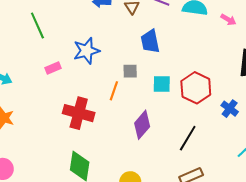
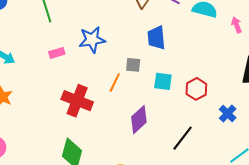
pink arrow: (228, 20) -> (237, 25), turned -147
red hexagon: (196, 88) -> (196, 89), size x0.7

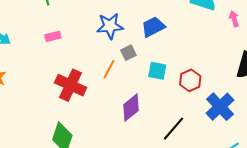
blue trapezoid: (156, 38) -> (153, 27), turned 65
blue star: (92, 40) -> (110, 26), moved
gray square: (133, 65) -> (128, 53), turned -35
blue cross: (228, 113) -> (220, 107), size x1.6

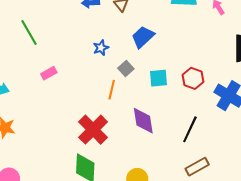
blue star: (110, 26) -> (101, 48), size x0.6
red cross: (71, 85) -> (93, 130), moved, turned 36
purple diamond: (131, 108) -> (143, 121), turned -44

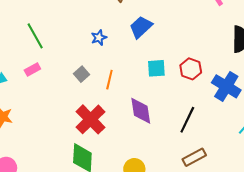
green line: (29, 32) -> (35, 36), moved
gray square: (126, 69) -> (81, 74), moved
pink rectangle: (49, 73) -> (32, 70), moved

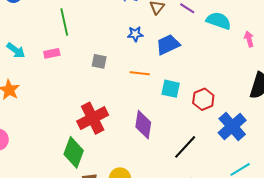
blue star: (99, 38) -> (135, 34), moved
gray square: (81, 74) -> (99, 61), moved, turned 35
orange line: (109, 80) -> (140, 73), moved, turned 66

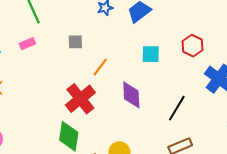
orange line: (140, 73) -> (100, 67), moved, turned -48
red hexagon: (203, 99) -> (193, 46), moved

